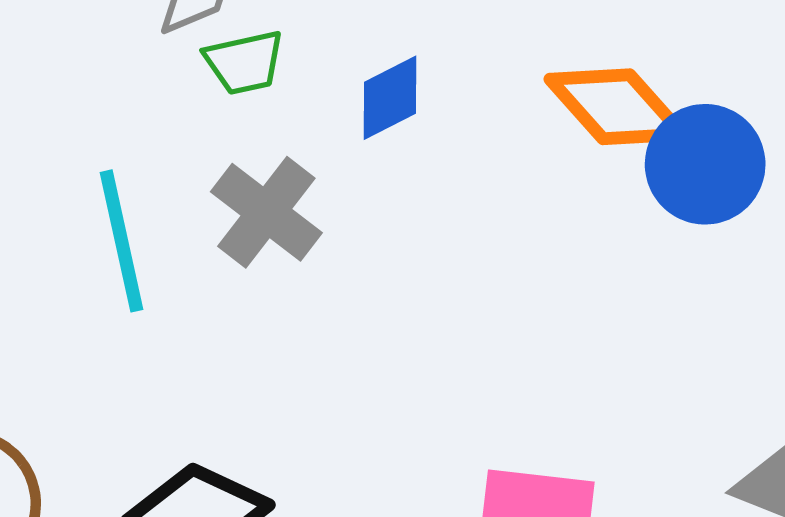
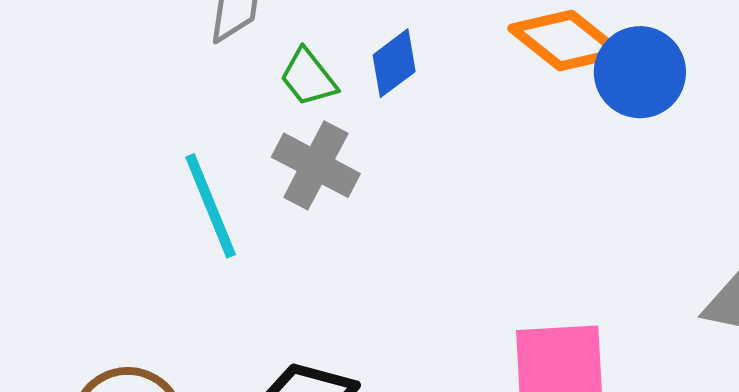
green trapezoid: (244, 62) -> (308, 78), moved, turned 74

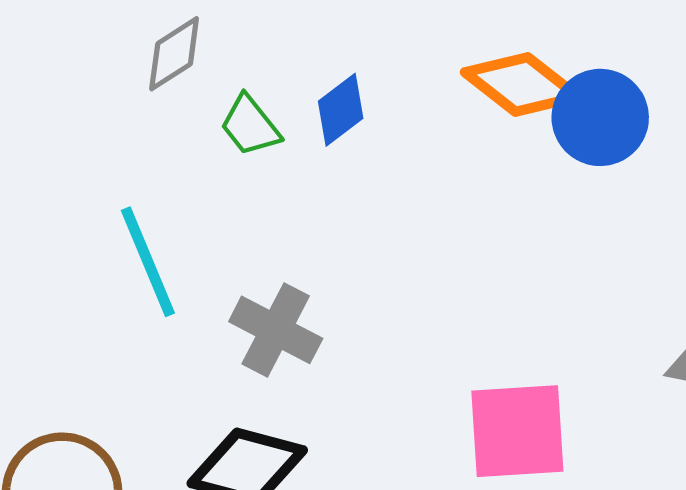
gray cross: (316, 165) -> (276, 330), moved

